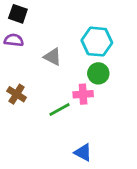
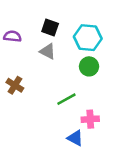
black square: (18, 14) -> (50, 28), moved
pink cross: (83, 94) -> (90, 119), moved
green line: (59, 109) -> (66, 99), moved

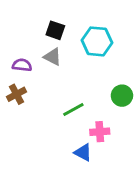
purple semicircle: (12, 36) -> (22, 65), moved
green circle: (89, 66) -> (122, 96), moved
brown cross: (15, 85) -> (16, 94), turned 30

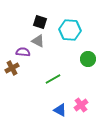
purple semicircle: (22, 65) -> (23, 52), moved
green circle: (122, 96) -> (88, 59), moved
pink cross: (100, 132) -> (81, 105), moved, turned -32

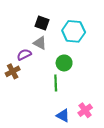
purple semicircle: (23, 52) -> (24, 55), turned -32
green circle: (88, 59) -> (64, 63), moved
green line: (53, 79) -> (56, 83), turned -63

